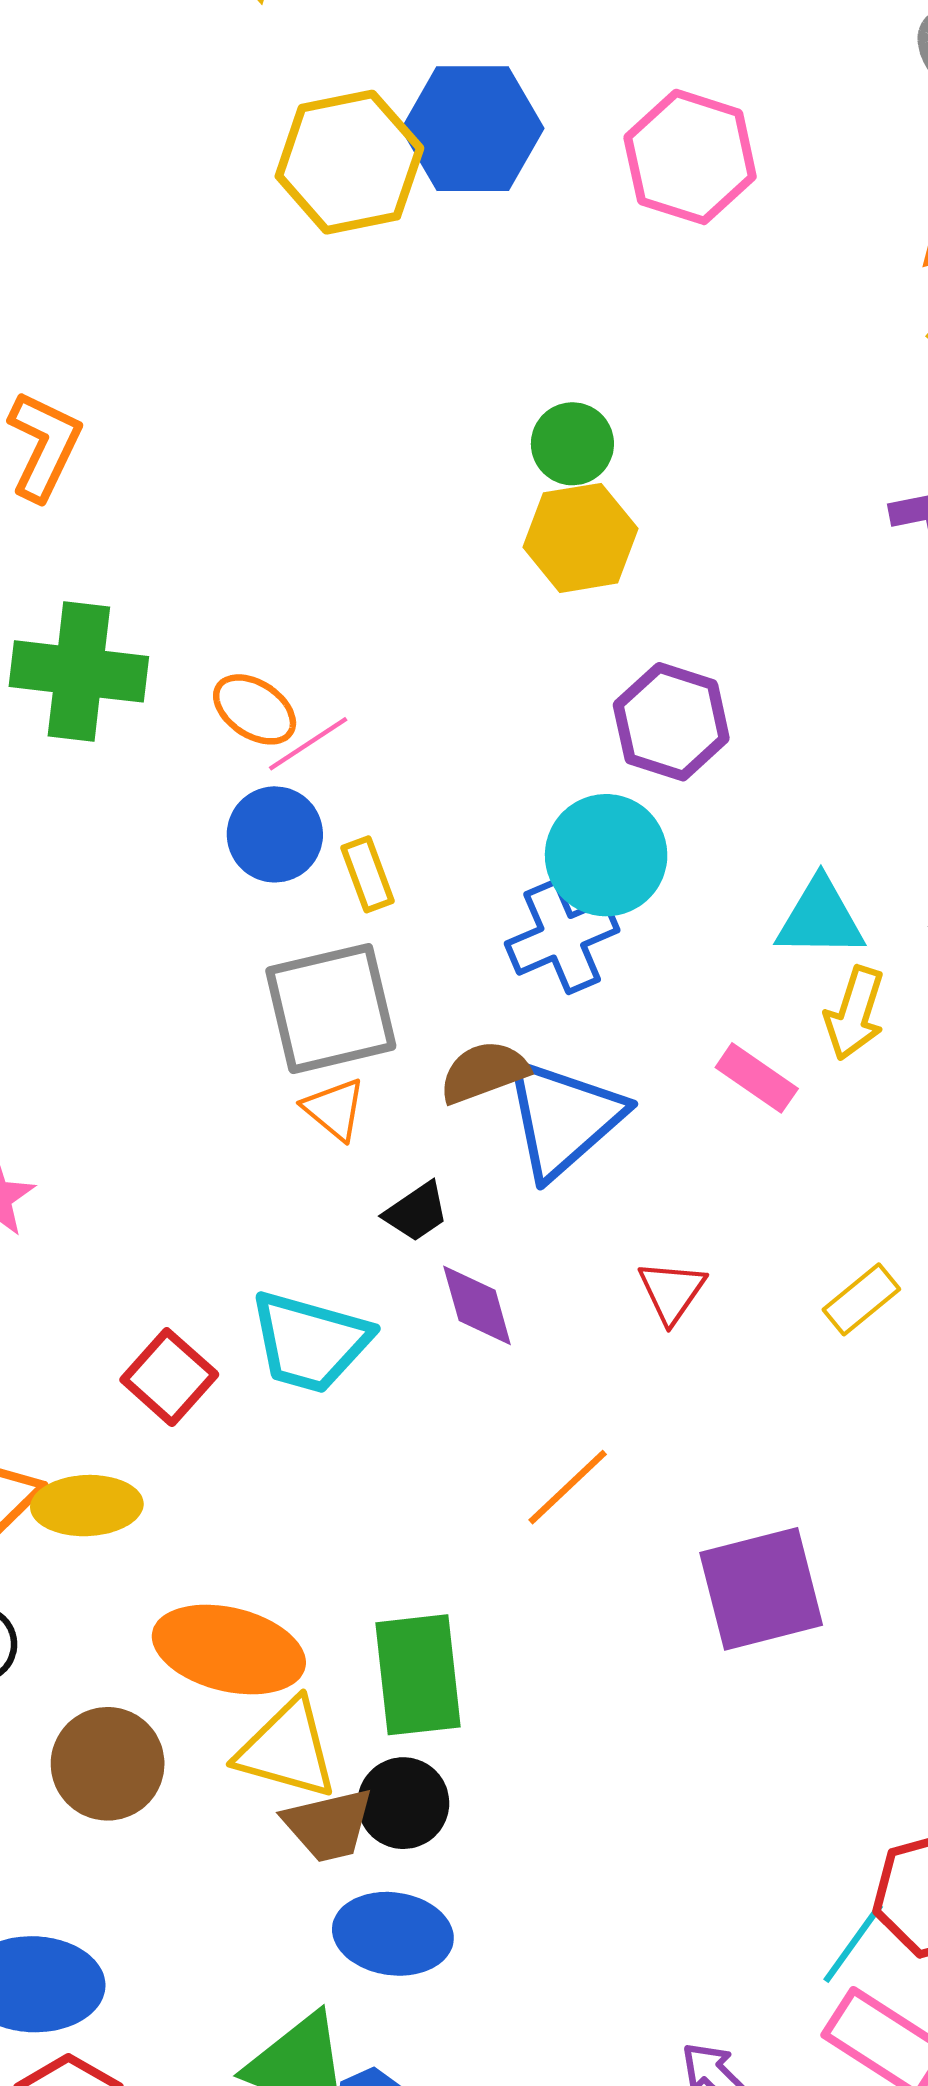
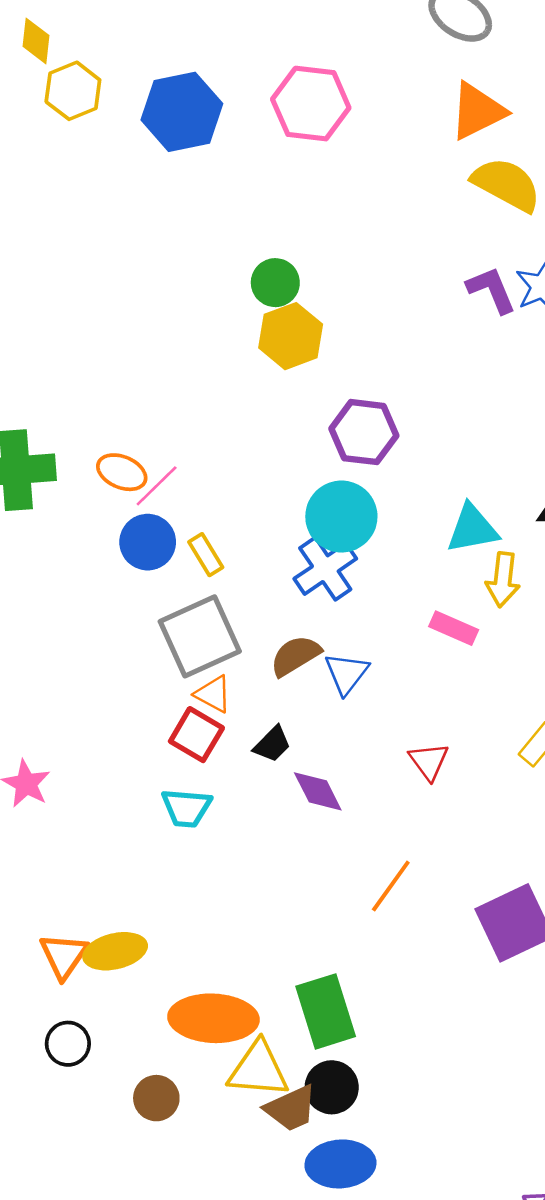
yellow hexagon: (349, 162) -> (73, 91), moved, size x0.7
blue triangle: (563, 1118) -> (346, 673), size x0.6
cyan trapezoid: (310, 1342) -> (186, 808), moved, size x0.7
red square: (169, 1377) -> (196, 735), moved
brown circle: (108, 1764) -> (156, 1098), size x0.7

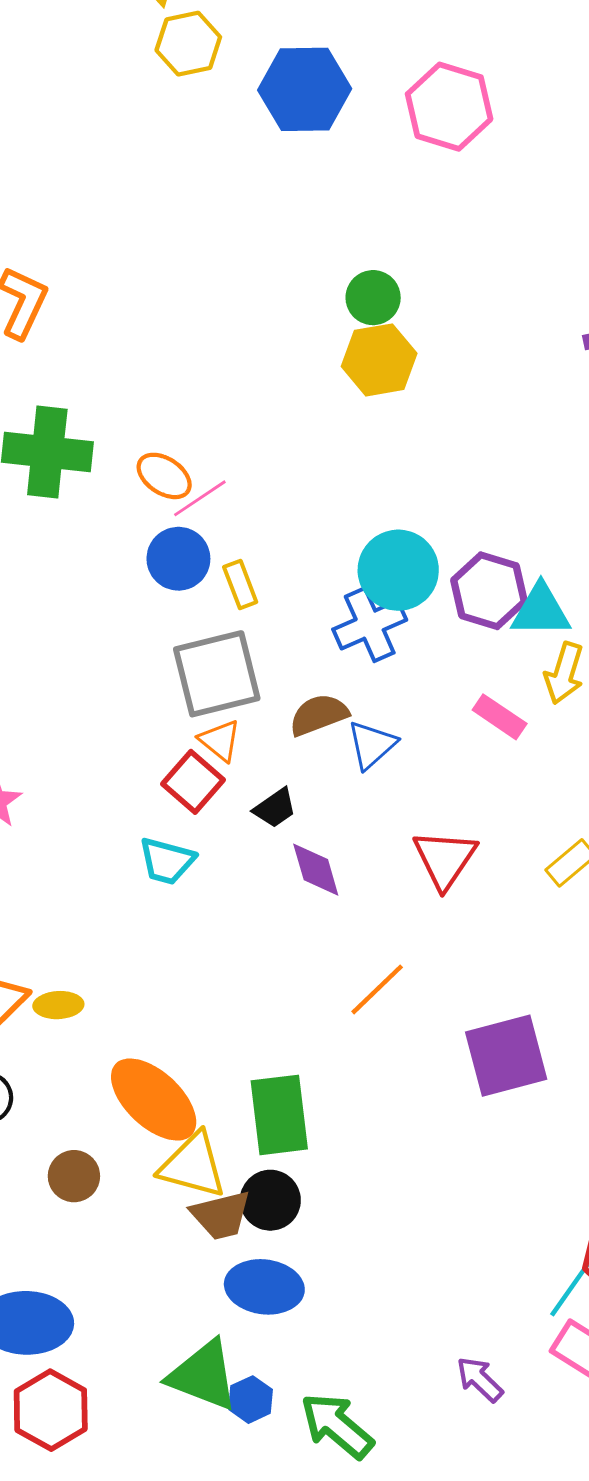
purple hexagon: (364, 432) -> (489, 591), moved
red triangle: (429, 761) -> (445, 859), size x1.4
yellow ellipse: (115, 951) -> (58, 1005), size x0.7
orange ellipse: (213, 1018) -> (154, 1100), turned 30

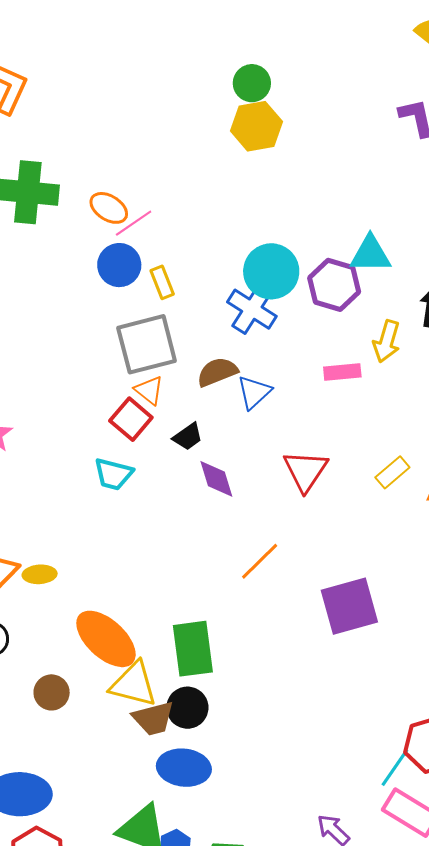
cyan triangle: (541, 611) -> (370, 254), moved
blue cross: (370, 625) -> (252, 309), turned -33
pink rectangle: (500, 717) -> (342, 372), turned -39

